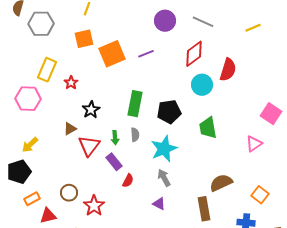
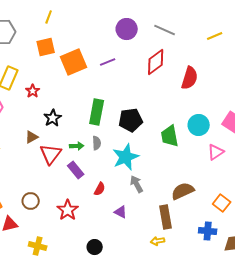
cyan circle: (202, 85) -> (199, 125), moved
green arrow: (115, 138) -> (77, 146), turned -88
gray arrow: (164, 178) -> (137, 184), moved
red semicircle: (128, 181) -> (100, 189), moved
red star: (94, 206) -> (68, 210), moved

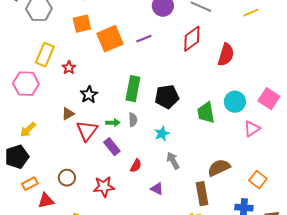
cyan star: (126, 157) -> (162, 134), size x0.6
red star: (68, 210) -> (104, 187), turned 30

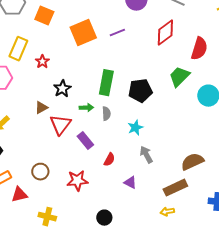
orange square: (82, 24) -> (44, 16), moved, turned 36
green trapezoid: (206, 113) -> (179, 77), moved, turned 55
green arrow: (113, 123) -> (86, 108), moved
brown rectangle: (202, 194) -> (175, 188), turned 75

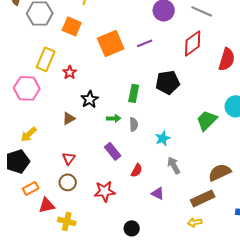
green trapezoid: (179, 77) -> (207, 120), moved
green rectangle: (106, 83) -> (134, 93), size x0.7
black pentagon: (140, 91) -> (168, 82), moved
red triangle: (60, 125) -> (69, 158), moved, size x0.6
yellow cross: (47, 217) -> (67, 221), moved

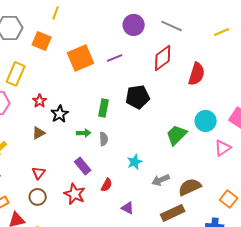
red star: (70, 72) -> (40, 101), moved
cyan star: (163, 138) -> (135, 162), moved
gray arrow: (174, 165) -> (161, 180), moved, turned -84
red star: (105, 191) -> (75, 194), moved, turned 30

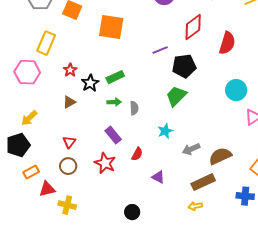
orange square: (81, 58) -> (111, 27), turned 32
purple line: (115, 58) -> (160, 50), moved
black pentagon: (138, 97) -> (184, 66), moved
green rectangle: (104, 108) -> (115, 77), moved, turned 54
green trapezoid: (177, 135) -> (176, 96), moved

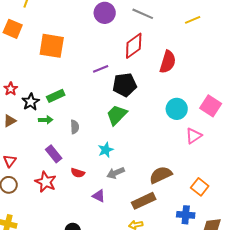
green arrow: (114, 102) -> (46, 120), moved
gray arrow: (191, 149) -> (116, 173), moved
red semicircle: (137, 154) -> (78, 173), turned 80

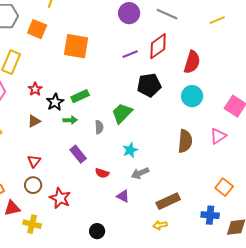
purple line: (101, 69) -> (130, 54), moved
cyan circle: (177, 109) -> (192, 96), moved
green trapezoid: (117, 115) -> (122, 113), moved
brown semicircle: (161, 175) -> (185, 141), moved, turned 120
red star: (46, 182) -> (60, 198), moved

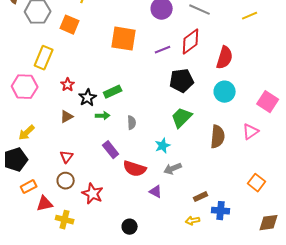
orange square: (76, 46) -> (124, 39), moved
green trapezoid: (122, 113) -> (182, 118), moved
red semicircle: (102, 173) -> (135, 169), size x1.6
brown rectangle: (168, 201) -> (201, 197), size x0.6
blue cross: (210, 215) -> (221, 211), moved

